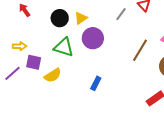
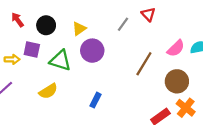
black circle: (60, 18) -> (46, 25), moved
purple square: (34, 62) -> (32, 49), moved

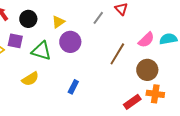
orange cross: (186, 108) -> (155, 94), turned -30

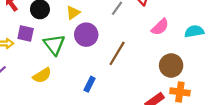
pink semicircle: (146, 40) -> (160, 27), moved
green triangle: (41, 51) -> (54, 45), turned 35
brown line: (117, 54) -> (117, 53), moved

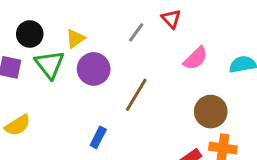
green triangle: (54, 45) -> (50, 64), moved
yellow semicircle: (42, 75) -> (18, 125), moved

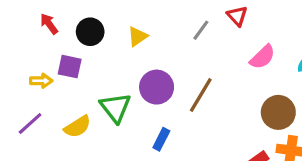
green triangle: (50, 64) -> (115, 108), moved
purple circle: (94, 69) -> (157, 87), moved

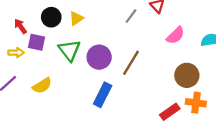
red arrow: (49, 24) -> (20, 26), moved
yellow triangle: (138, 36) -> (76, 18), moved
green triangle: (115, 108) -> (69, 50), moved
blue rectangle: (161, 139) -> (103, 95), size x1.5

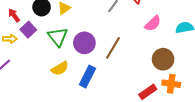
purple square: (36, 42) -> (28, 30), turned 35
yellow semicircle: (42, 86) -> (60, 68), moved

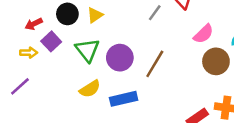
red arrow: (14, 15) -> (34, 24), turned -80
brown circle: (163, 59) -> (216, 61), moved
blue rectangle: (87, 77) -> (124, 99), turned 50

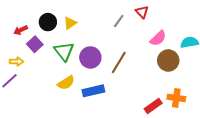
yellow arrow: (29, 53) -> (17, 62), moved

